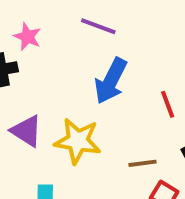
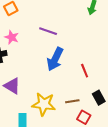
yellow star: (78, 141) -> (44, 104), moved

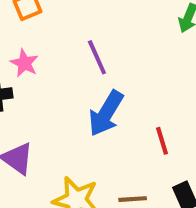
purple line: (48, 31) -> (97, 57), turned 42

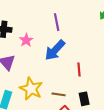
pink star: (24, 63) -> (26, 40), moved

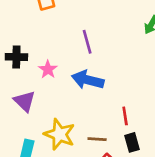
blue arrow: (55, 50) -> (88, 80), turned 65
red line: (79, 70) -> (125, 116), moved

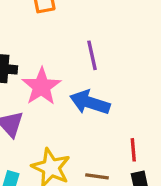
pink star: (48, 69) -> (41, 86), size x1.6

